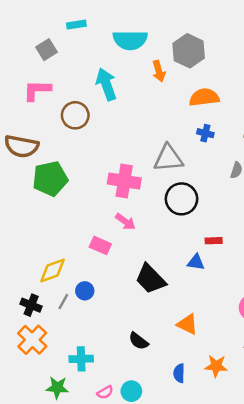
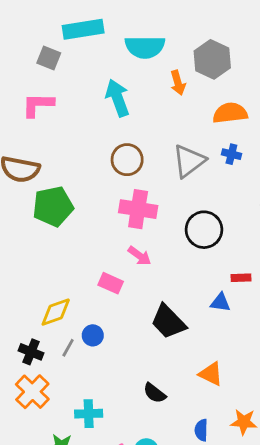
cyan rectangle: (76, 25) -> (83, 29), size x1.8
gray square: (47, 50) -> (49, 58), turned -36
brown circle: (75, 115) -> (127, 160), moved
gray triangle: (168, 158) -> (189, 161), moved, turned -32

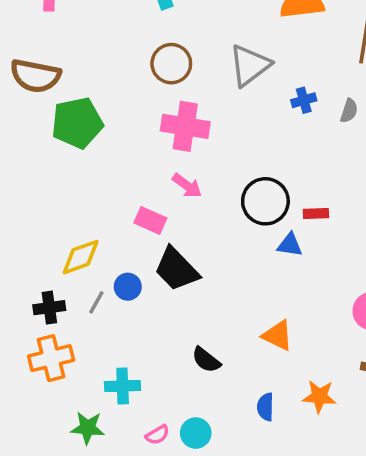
blue cross: (231, 154) -> (304, 100), moved, turned -30
black circle: (204, 230) -> (265, 201), moved
black trapezoid: (168, 322) -> (177, 269), moved
black cross: (31, 352) -> (49, 308), turned -30
orange cross: (32, 392) -> (51, 358), turned 32

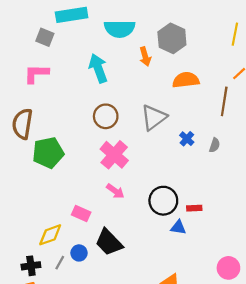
brown semicircle: (35, 76) -> (22, 124), turned 88
blue cross: (304, 100) -> (187, 139), turned -32
pink cross: (185, 126) -> (114, 155), turned 32
pink rectangle: (150, 220) -> (81, 213), moved

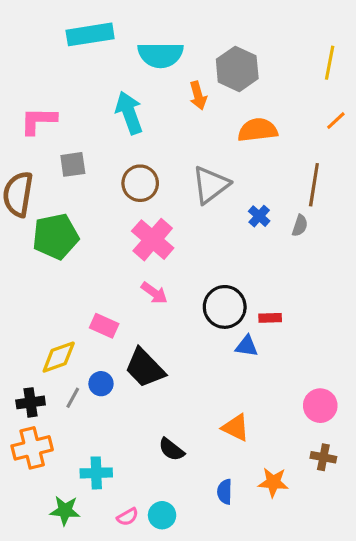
gray square: (45, 37) -> (73, 164), moved, turned -30
brown line: (224, 101) -> (314, 185), moved

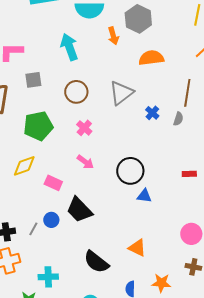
green pentagon: (56, 236) -> (38, 126), moved
pink cross: (153, 240) -> (84, 128), size x0.6
red rectangle: (270, 318) -> (189, 174), moved
yellow diamond: (59, 357) -> (24, 166), moved
black semicircle: (171, 449) -> (96, 262), size x1.5

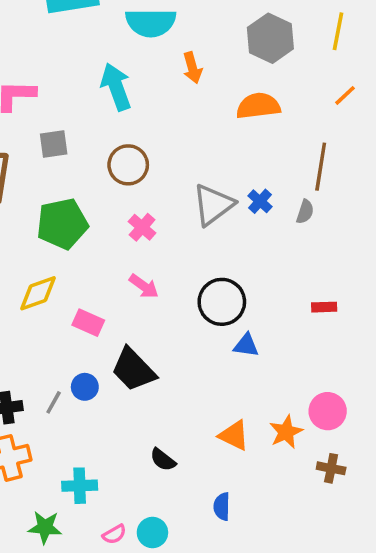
gray hexagon: (138, 19) -> (270, 38), moved
gray triangle: (121, 93) -> (213, 205), moved
black semicircle: (96, 262) -> (163, 460), size x0.6
orange star: (161, 283) -> (286, 432), moved, turned -30

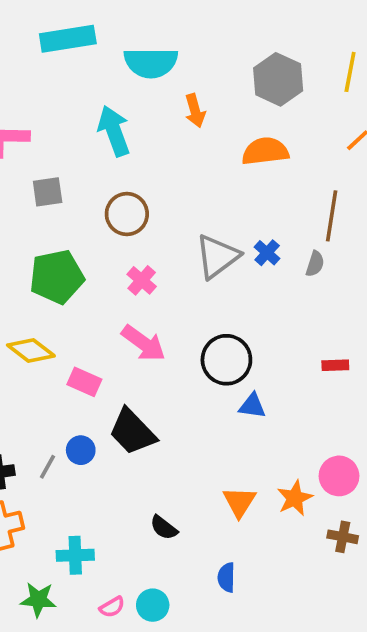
pink arrow: (144, 286) -> (143, 343), size x1.4
yellow diamond: (38, 293) -> (31, 351), turned 57
orange triangle: (234, 435) -> (239, 502), turned 36

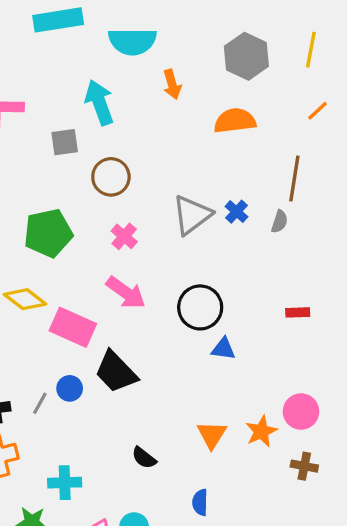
gray square: (48, 192) -> (65, 142), moved
pink rectangle: (84, 382) -> (73, 327), size x1.5

